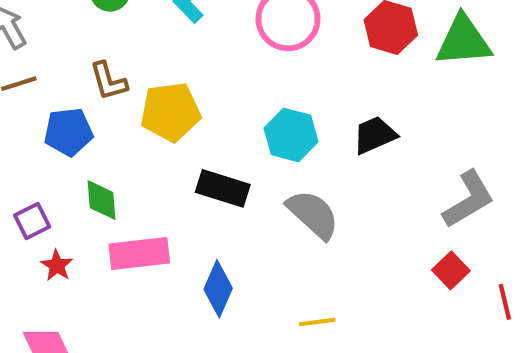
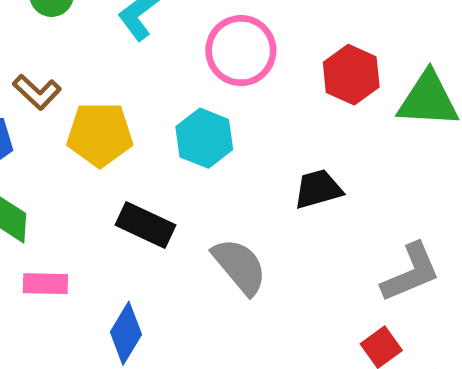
brown L-shape: (108, 81) -> (37, 92), turned -39
cyan hexagon: (291, 135) -> (204, 138), moved
pink rectangle: (139, 254) -> (45, 284), size x0.7

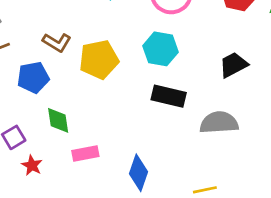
black rectangle: (145, 225) -> (169, 96), moved
gray semicircle: (240, 266) -> (219, 123), moved, turned -42

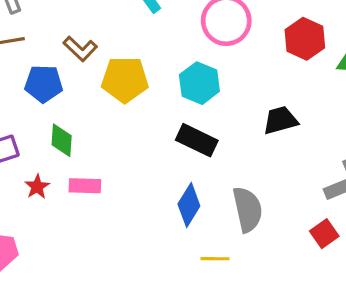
gray semicircle: (219, 123) -> (248, 209), moved, turned 69
red star: (32, 165) -> (37, 187), moved
blue diamond: (139, 173) -> (189, 205), moved

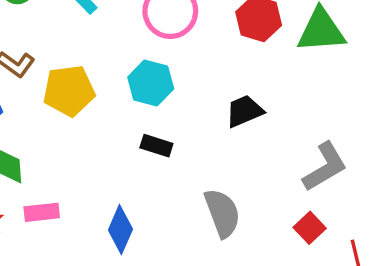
black rectangle: (197, 140) -> (156, 146), size x0.7
blue diamond: (189, 205) -> (120, 230), moved

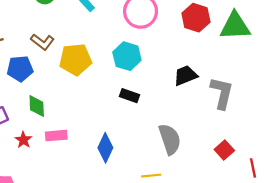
gray L-shape: (325, 167) -> (222, 93), moved, turned -48

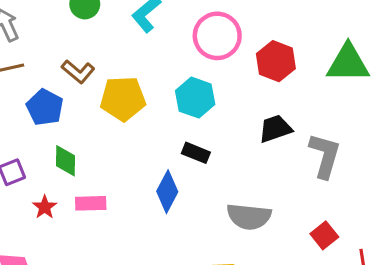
red hexagon: (196, 18) -> (276, 61), moved
blue pentagon: (20, 69) -> (45, 107), turned 30
gray semicircle: (170, 139) -> (249, 216), turned 112
blue diamond: (105, 148) -> (167, 192), moved

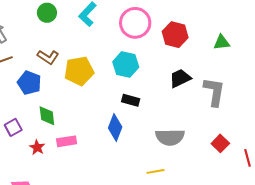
green triangle: (348, 63) -> (222, 42), moved, size x0.6

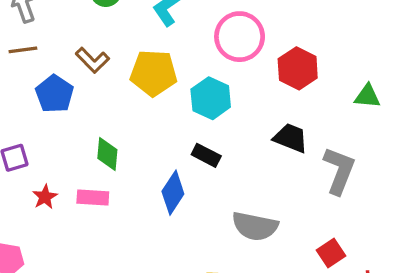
yellow pentagon: (79, 71) -> (154, 73), moved
black trapezoid: (180, 78) -> (291, 138), turned 35
green diamond: (47, 116) -> (107, 154), moved

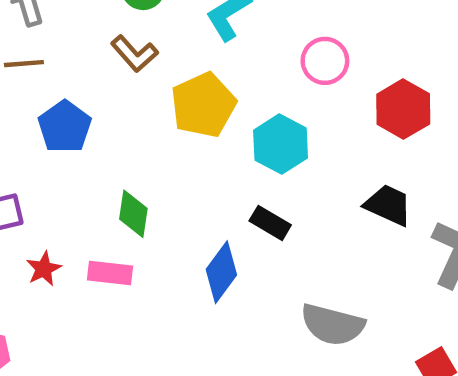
pink circle: (240, 37) -> (325, 61), size x0.7
brown L-shape: (92, 60) -> (134, 54), moved
yellow pentagon: (154, 73) -> (203, 105), turned -30

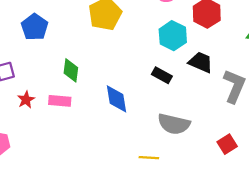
cyan hexagon: (281, 144) -> (173, 36), moved
black rectangle: (270, 223) -> (162, 75), moved
blue diamond: (221, 272) -> (117, 99), turned -44

